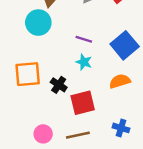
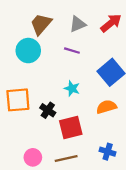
purple line: (84, 39) -> (72, 51), moved

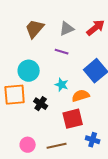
cyan circle: (28, 51) -> (29, 71), moved
orange semicircle: (106, 107) -> (81, 96), moved
red square: (71, 127) -> (73, 119), moved

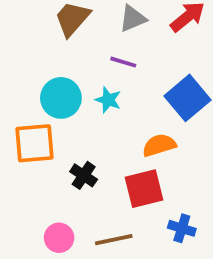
cyan star: (62, 85) -> (108, 100), moved
black cross: (41, 104) -> (84, 175), moved

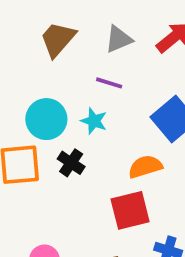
black cross: (84, 175) -> (71, 163), moved

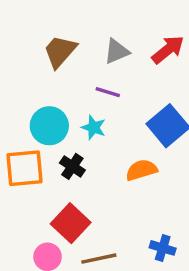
red square: (130, 210) -> (71, 223), moved, turned -33

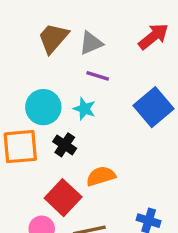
gray triangle: (117, 51) -> (91, 43), moved
orange semicircle: (141, 170) -> (101, 176), moved

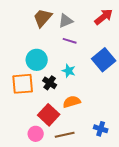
cyan star: (84, 109) -> (69, 71), moved

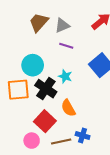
black cross: (50, 83) -> (46, 89), size x1.5
orange semicircle: (72, 102) -> (68, 108), turned -102
blue cross: (101, 129) -> (83, 135), moved

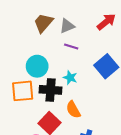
black cross: (46, 89) -> (51, 90), turned -30

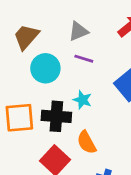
brown trapezoid: (43, 23) -> (26, 37), moved
cyan circle: (37, 66) -> (45, 68), moved

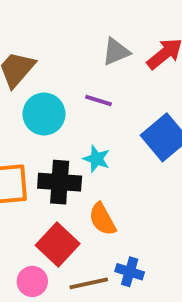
gray triangle: (78, 31) -> (116, 52), moved

